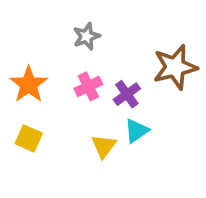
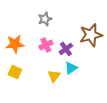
orange star: (29, 84) -> (15, 44), turned 30

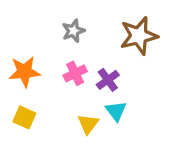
brown star: (91, 35) -> (139, 36), moved
cyan triangle: (71, 68) -> (116, 111), turned -32

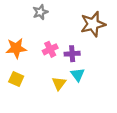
gray star: (73, 31) -> (40, 12), moved
purple cross: (108, 80) -> (72, 54), turned 32

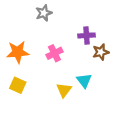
brown star: (93, 24) -> (101, 52), moved, size x0.6
purple cross: (72, 54) -> (86, 35), moved

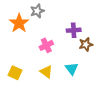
orange star: (18, 52) -> (19, 23), moved, turned -30
yellow triangle: (64, 90) -> (46, 72), moved, turned -32

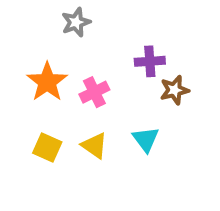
orange star: (19, 23) -> (47, 82), moved
yellow square: (15, 73) -> (47, 148), moved

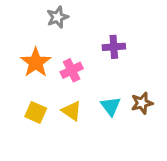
brown star: (174, 90) -> (142, 103), moved

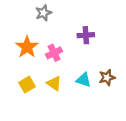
cyan triangle: (111, 106) -> (83, 80), turned -35
yellow square: (36, 112) -> (27, 85), turned 35

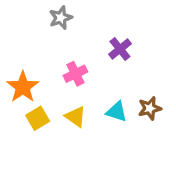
purple cross: (86, 35) -> (120, 49), turned -35
orange star: (27, 47) -> (23, 87), moved

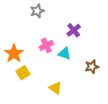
cyan triangle: (117, 112) -> (65, 53), moved
yellow triangle: (75, 117) -> (55, 88), moved

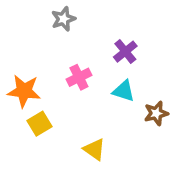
orange star: (14, 53) -> (24, 91), turned -30
cyan triangle: (65, 53) -> (124, 91), moved

